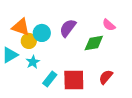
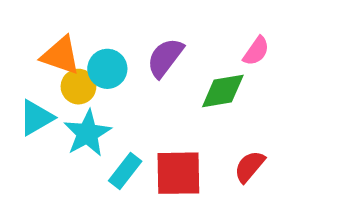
pink semicircle: (109, 25) -> (256, 51), turned -96
cyan star: (33, 62) -> (87, 133), size x1.5

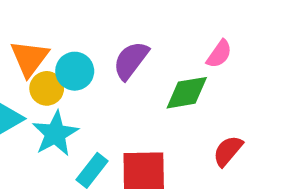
orange triangle: (61, 55) -> (29, 58), turned 48
red semicircle: (250, 167) -> (228, 151), moved

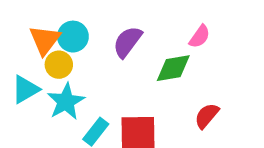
cyan circle: (75, 71) -> (73, 37), moved

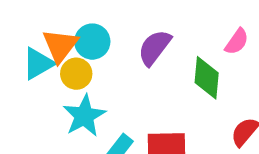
green diamond: (173, 68) -> (207, 78), turned -75
cyan triangle: (25, 89) -> (38, 64), moved

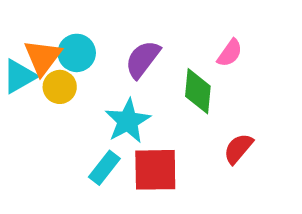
cyan star: (84, 116) -> (128, 121), moved

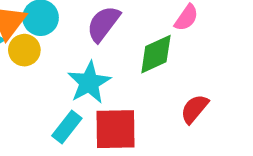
green diamond: (198, 91) -> (156, 54), turned 60

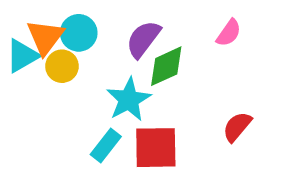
green diamond: (156, 54) -> (166, 66), moved

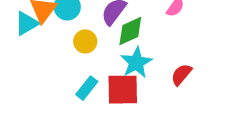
yellow circle: (62, 66) -> (85, 41), moved
cyan star: (129, 100) -> (136, 63), moved

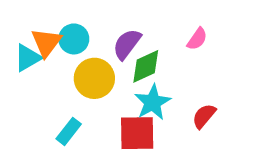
yellow circle: (85, 41) -> (94, 78), size x1.5
cyan rectangle: (87, 88) -> (69, 131), moved

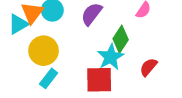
green diamond: (146, 66) -> (121, 39), moved, turned -32
yellow circle: (94, 78) -> (43, 51), moved

